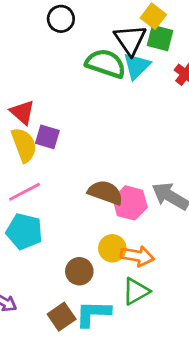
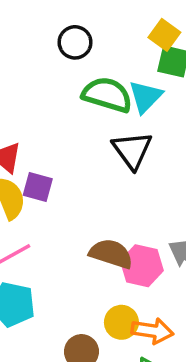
black circle: (61, 19) -> (75, 42), moved
black triangle: (130, 40) -> (132, 150), moved

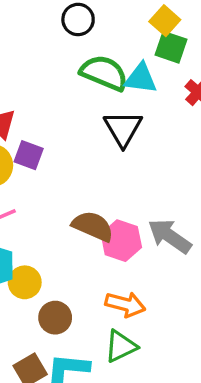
cyan triangle: (145, 97) -> (141, 78), turned 48
yellow circle: (121, 322) -> (25, 282), moved

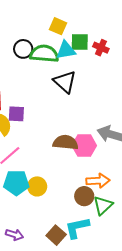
black circle: (78, 19) -> (23, 49), moved
yellow square: (165, 21) -> (58, 26), moved
green square: (171, 47) -> (80, 42), moved
brown circle: (55, 318) -> (84, 196), moved

